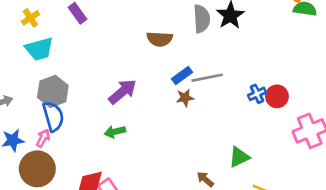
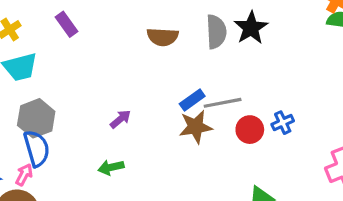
brown semicircle: (160, 39) -> (163, 37), moved
purple arrow: (123, 92) -> (120, 119), size x0.6
red circle: (277, 96) -> (250, 130), moved
brown star: (185, 98) -> (196, 127), size x1.5

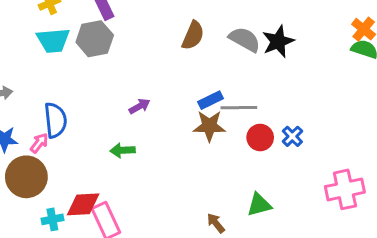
gray semicircle: (216, 32) -> (245, 39), turned -68
brown semicircle: (163, 37) -> (193, 35), turned -80
gray hexagon: (36, 118) -> (95, 39), moved
blue cross: (283, 123) -> (292, 136), turned -30

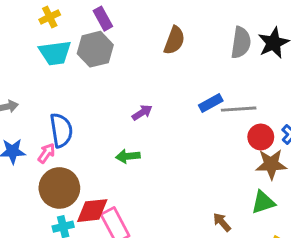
brown semicircle: (193, 35) -> (174, 40), moved
gray semicircle: (245, 39) -> (241, 43), turned 72
brown star: (209, 126) -> (271, 164), moved
brown circle: (26, 177) -> (59, 188), moved

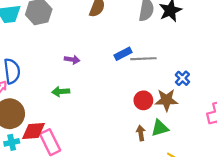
purple arrow: (142, 113) -> (72, 60), turned 40
red circle: (261, 137) -> (143, 100), moved
brown arrow: (222, 222) -> (141, 133), moved, turned 32

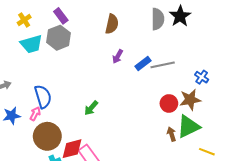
purple arrow: (72, 60) -> (118, 56), moved, turned 120
green arrow: (61, 92) -> (91, 108), turned -35
green triangle: (160, 128) -> (188, 127), size x1.4

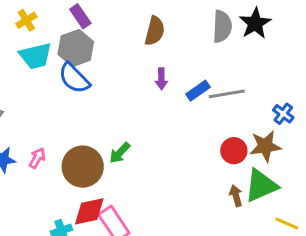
purple arrow: (118, 56) -> (161, 79), turned -32
blue semicircle: (43, 97) -> (74, 78), moved, turned 150
brown circle: (47, 136) -> (83, 167), moved

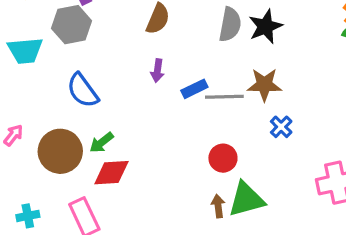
cyan trapezoid: (36, 56) -> (25, 51), moved
blue semicircle: (74, 78) -> (83, 90), moved
brown star: (265, 146) -> (264, 85), moved
red diamond: (89, 211) -> (111, 173), moved

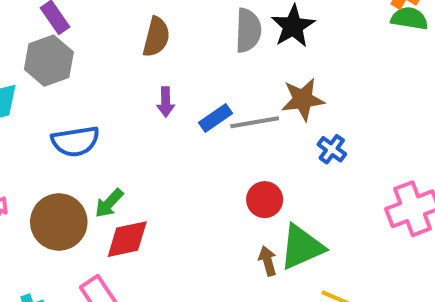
blue semicircle: (83, 90) -> (75, 141), turned -54

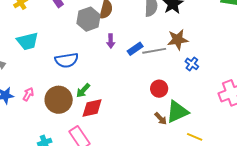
gray hexagon: (49, 61) -> (89, 19), moved
brown arrow: (268, 261) -> (161, 119), turned 152

